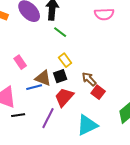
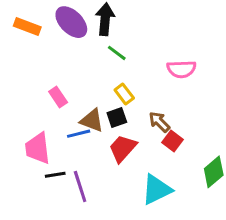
pink semicircle: (104, 14) -> (181, 69), moved
purple line: (48, 118) -> (80, 187), moved, turned -45

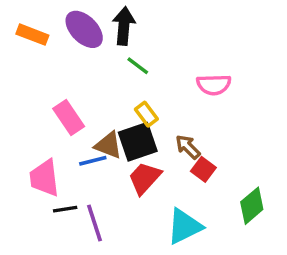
pink rectangle: (58, 97) -> (69, 118), size x1.4
black square: (117, 118) -> (138, 142), size x1.6

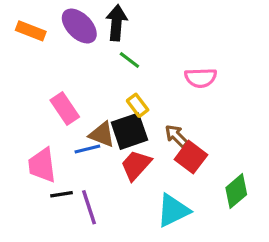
red square: (203, 169) -> (191, 157), size x1.4

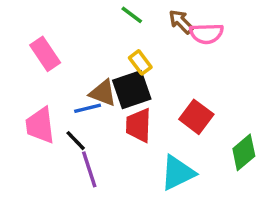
pink rectangle: (65, 109) -> (45, 54), moved
brown arrow: (176, 136) -> (181, 22), moved
red trapezoid: (136, 165) -> (139, 125), turned -40
black line: (61, 194) -> (76, 141), moved, turned 55

